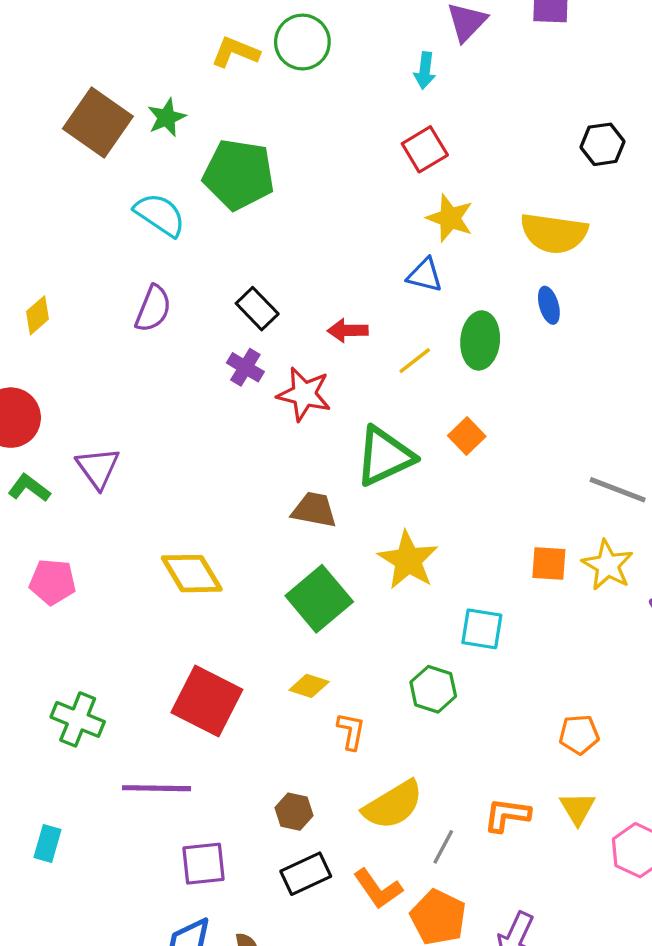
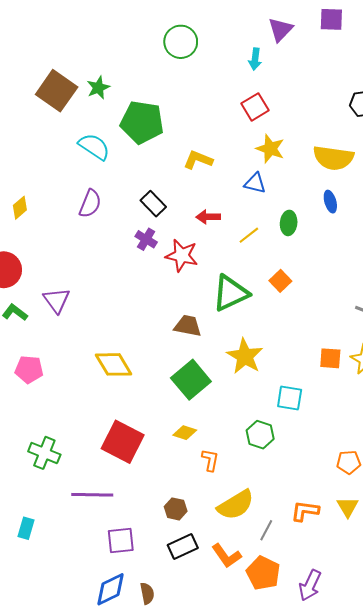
yellow L-shape: (235, 52) -> (198, 160), moved
green ellipse: (480, 340) -> (289, 223), size x0.7

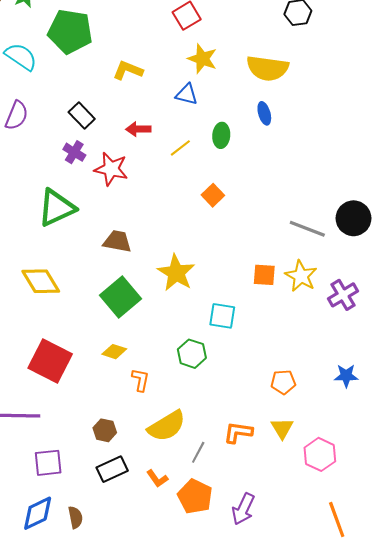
green triangle: (231, 293) -> (56, 208), moved
orange L-shape: (227, 556) -> (157, 479), size x0.7

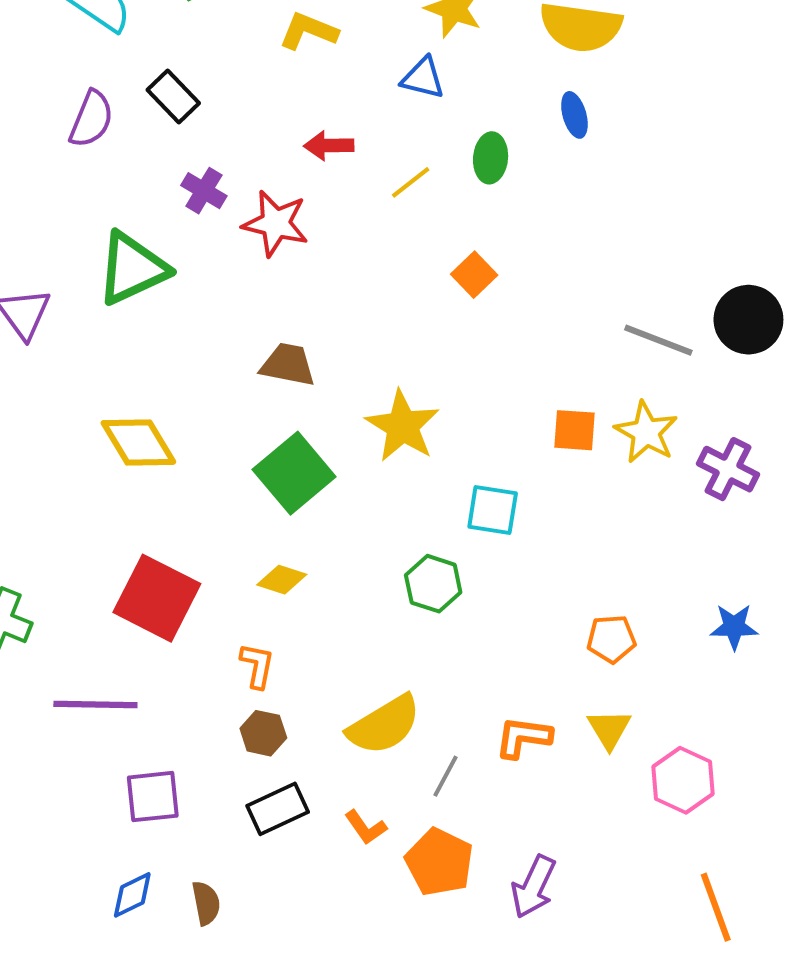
black rectangle: (82, 115) -> (173, 96), moved
green triangle: (56, 208) -> (132, 268), moved
purple cross: (343, 295) -> (728, 469), turned -32
orange L-shape: (140, 380) -> (257, 666), moved
blue diamond: (38, 513) -> (132, 895), size x0.7

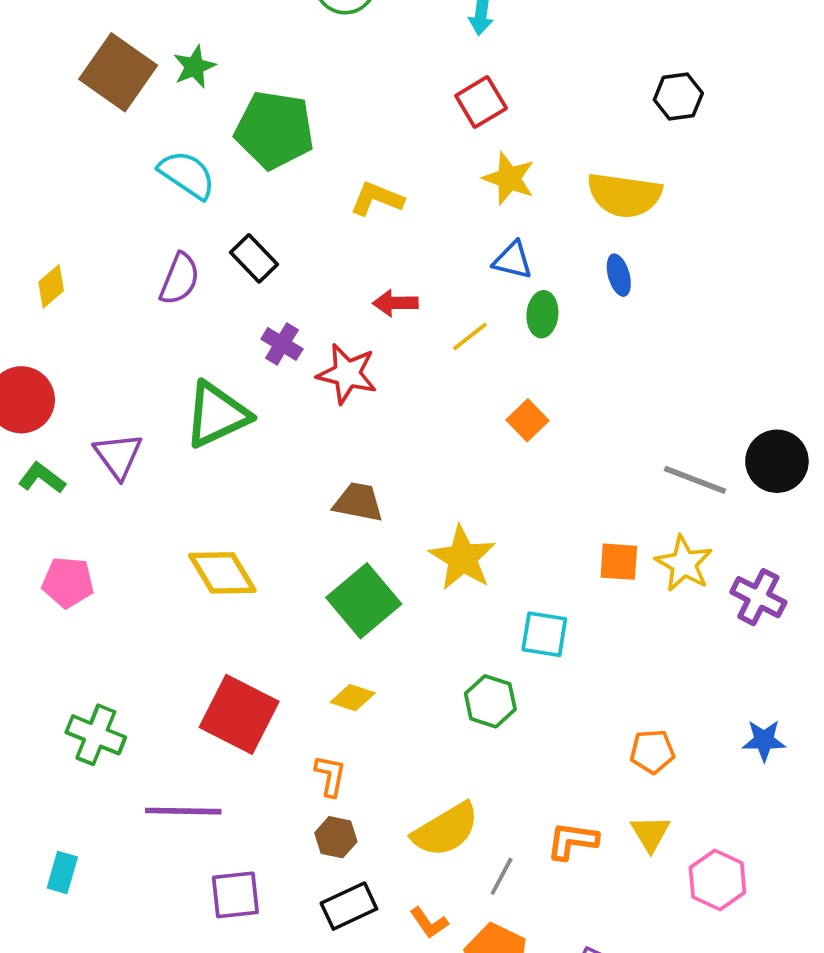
blue triangle: (423, 78) -> (513, 260), moved

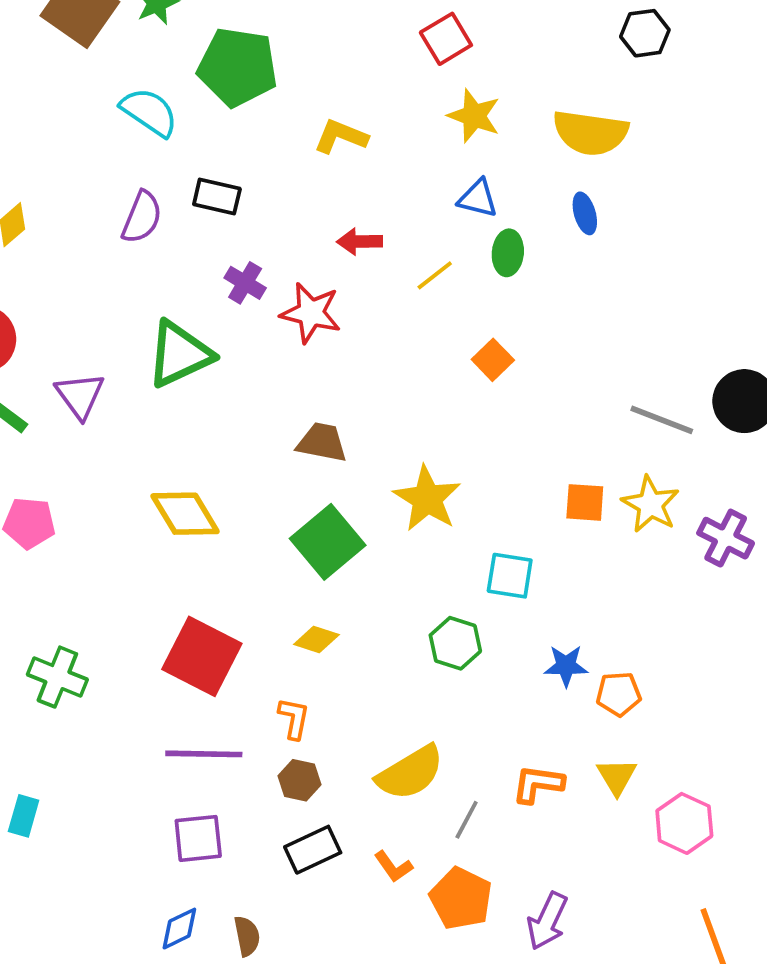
black rectangle: (254, 258) -> (217, 197), turned -33
blue star: (764, 740) -> (566, 666), moved
purple line: (183, 811) -> (204, 754), moved

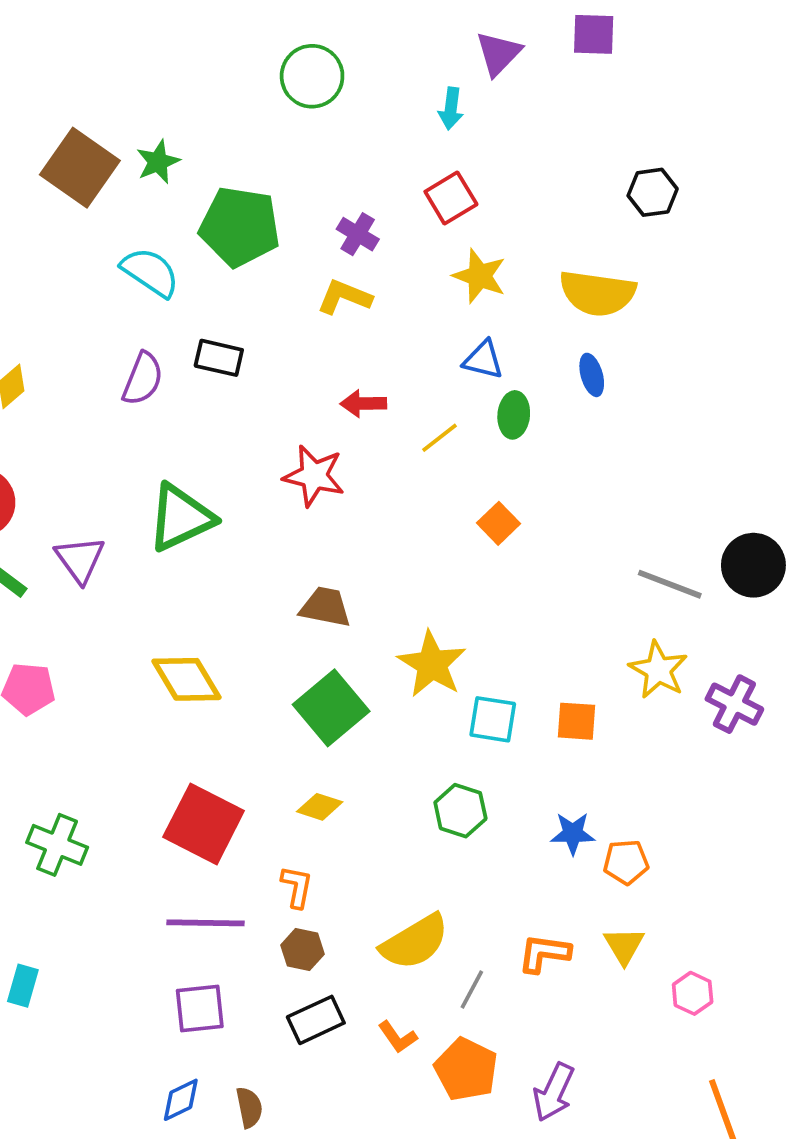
purple cross: (245, 283) -> (358, 234), moved
orange square: (585, 502) -> (576, 721), moved
cyan square: (510, 576) -> (493, 719), moved
pink hexagon: (684, 823) -> (693, 993), size x0.7

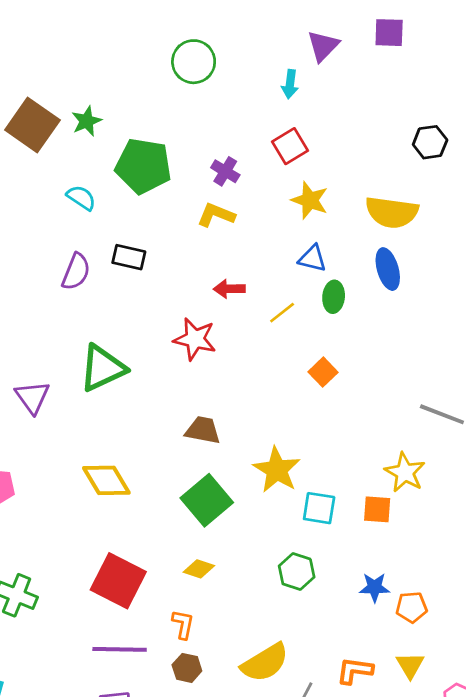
cyan semicircle: (150, 272) -> (81, 198), size x0.7
blue ellipse: (592, 375) -> (388, 269), size x1.4
yellow star: (658, 670) -> (405, 472), moved

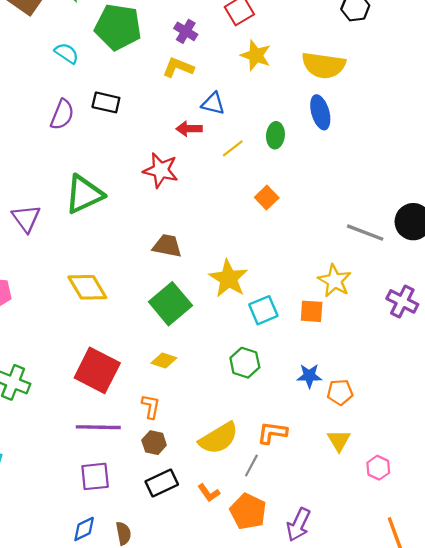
blue triangle: (312, 258) -> (213, 104), moved
cyan square: (319, 508) -> (263, 310), turned -32
orange L-shape: (355, 671) -> (272, 433), moved

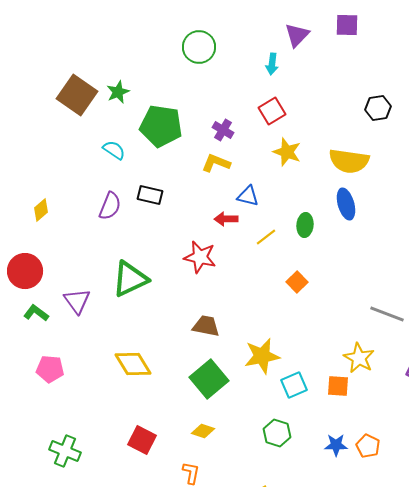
yellow star: (228, 279) -> (262, 356), turned 30
red square: (97, 370) -> (142, 440), size x0.7
orange pentagon: (340, 392) -> (368, 446), moved, turned 30

